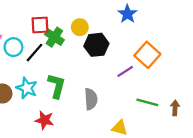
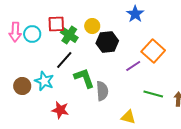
cyan circle: (13, 47) -> (32, 34), moved
black line: (34, 53) -> (64, 60), moved
green L-shape: (57, 86) -> (84, 78), moved, turned -35

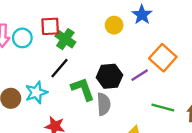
yellow circle: (92, 26) -> (114, 25), moved
black hexagon: (107, 42) -> (109, 76), moved
cyan star: (44, 81) -> (36, 93), turned 30

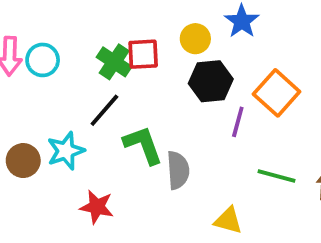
red square: (50, 26) -> (143, 54), moved
purple line: (140, 75) -> (238, 122), turned -42
black hexagon: (109, 76) -> (211, 81), moved

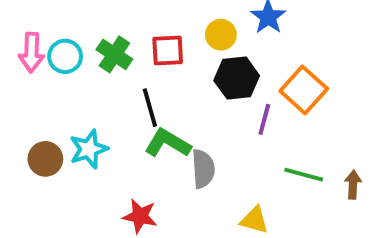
green cross: (114, 62) -> (114, 54), moved
black line: (104, 110) -> (150, 108), moved, turned -57
green L-shape: (143, 145) -> (168, 143), turned -39
red star: (97, 207) -> (140, 216), moved

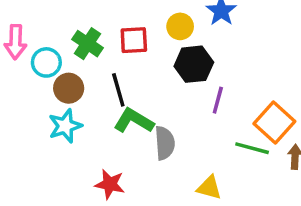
cyan circle: (65, 56) -> (46, 62), moved
orange square: (304, 90) -> (274, 122), moved
brown circle: (45, 159) -> (69, 88), moved

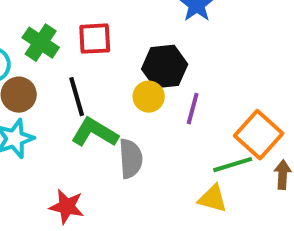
yellow circle: (180, 26) -> (149, 97), moved
green line: (252, 148) -> (233, 165), turned -32
yellow triangle: (209, 188) -> (213, 199), moved

